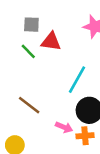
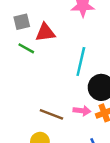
brown line: (29, 105) -> (51, 114), moved

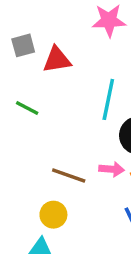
green line: (26, 48) -> (27, 108), moved

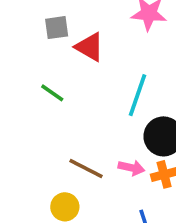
red triangle: (57, 60) -> (90, 47), turned 32

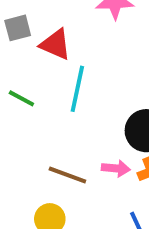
cyan line: (137, 95) -> (77, 89), moved

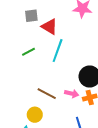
green line: (21, 98) -> (29, 52), turned -64

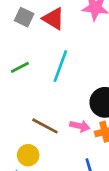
gray square: (31, 16) -> (24, 17), turned 32
red triangle: (49, 27) -> (53, 19), moved

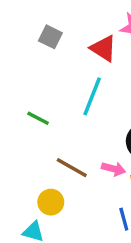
red triangle: (53, 19) -> (103, 48), moved
green line: (20, 67) -> (38, 118), moved, turned 54

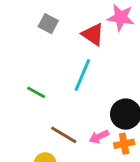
pink arrow: (113, 169) -> (99, 137), turned 138

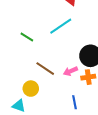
cyan line: (82, 75) -> (61, 26), turned 30

